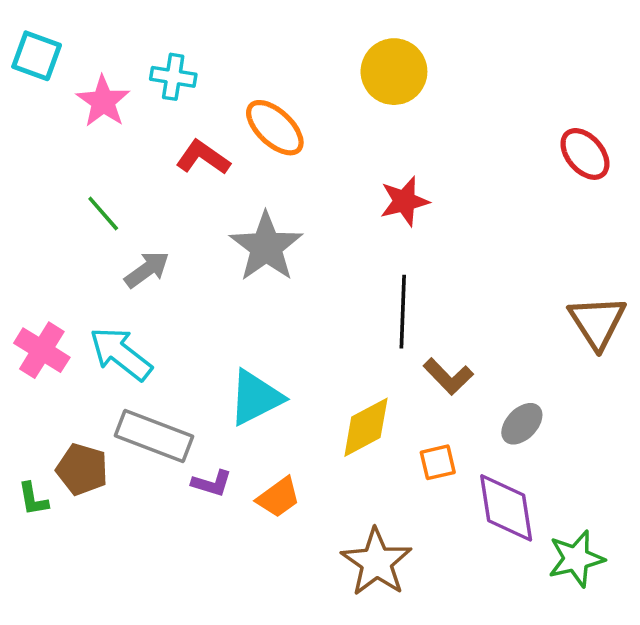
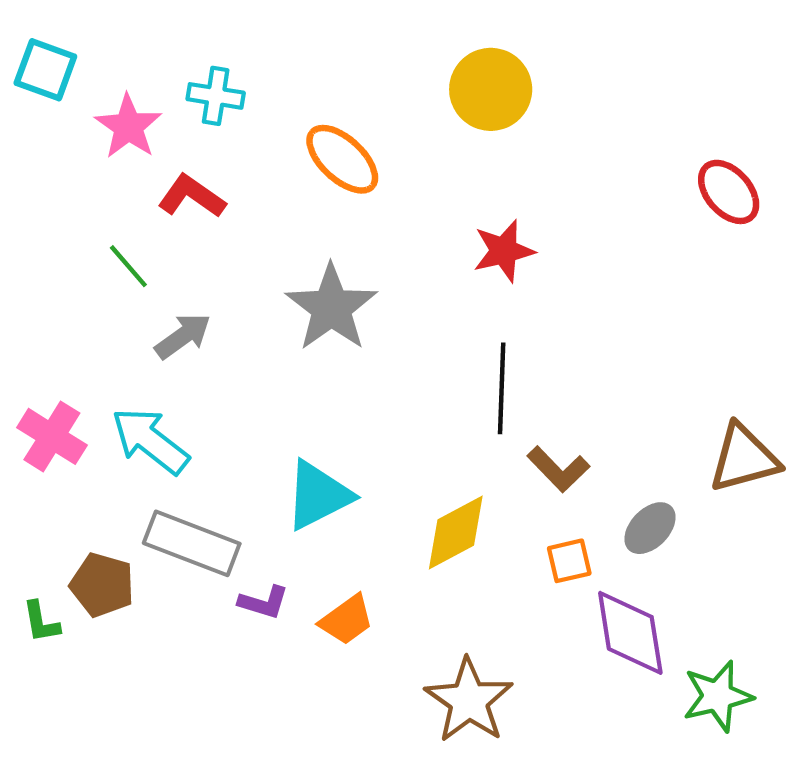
red L-shape: (203, 157) -> (192, 196), moved
brown triangle: (597, 322) -> (744, 458), moved, turned 48
orange square: (438, 462) -> (569, 561), moved

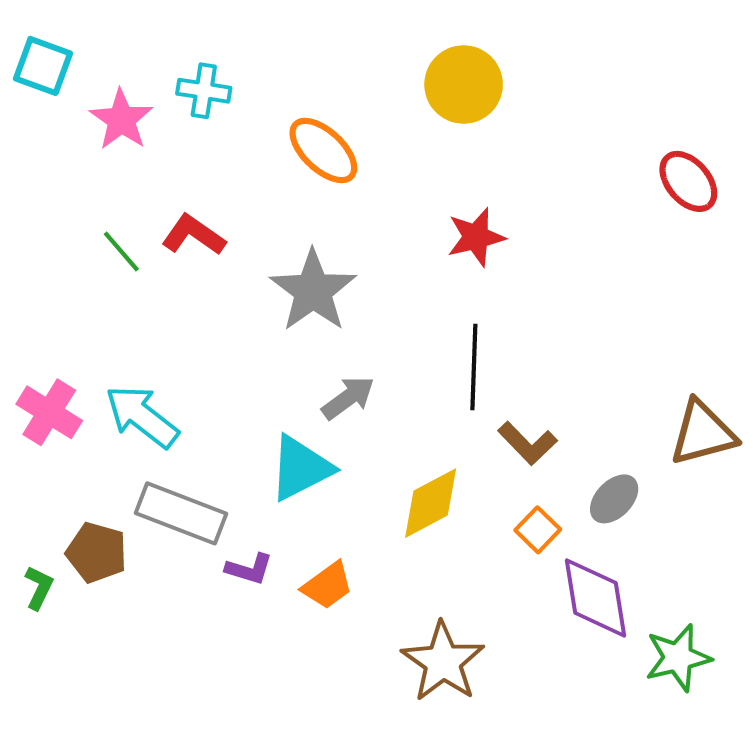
red L-shape: (192, 196) -> (193, 235), moved
gray arrow: (183, 336) -> (348, 398), moved
orange square: (569, 561) -> (538, 530), turned -33
green L-shape: (41, 622) -> (39, 588), turned -144

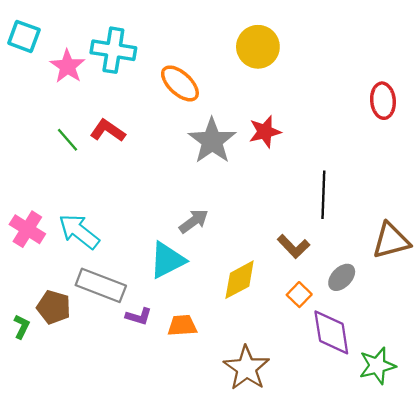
cyan cross: (204, 91) -> (113, 50), size x1.5
red ellipse: (688, 181) -> (383, 101), turned 36
gray star: (313, 291) -> (212, 141), moved
black line: (474, 367) -> (323, 195), moved
orange trapezoid: (327, 586) -> (182, 326), turned -148

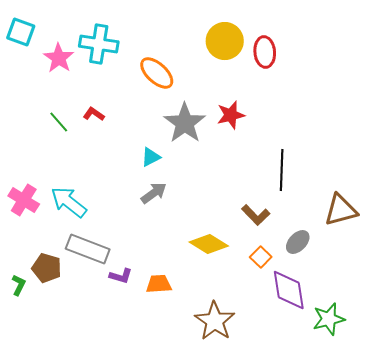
red ellipse: (383, 101) -> (265, 52), moved
red L-shape: (108, 131) -> (94, 114), size x0.7
gray arrow: (194, 221) -> (154, 193), moved
cyan triangle: (167, 260) -> (151, 157), moved, size x0.6
yellow diamond: (240, 280) -> (209, 244), turned 60

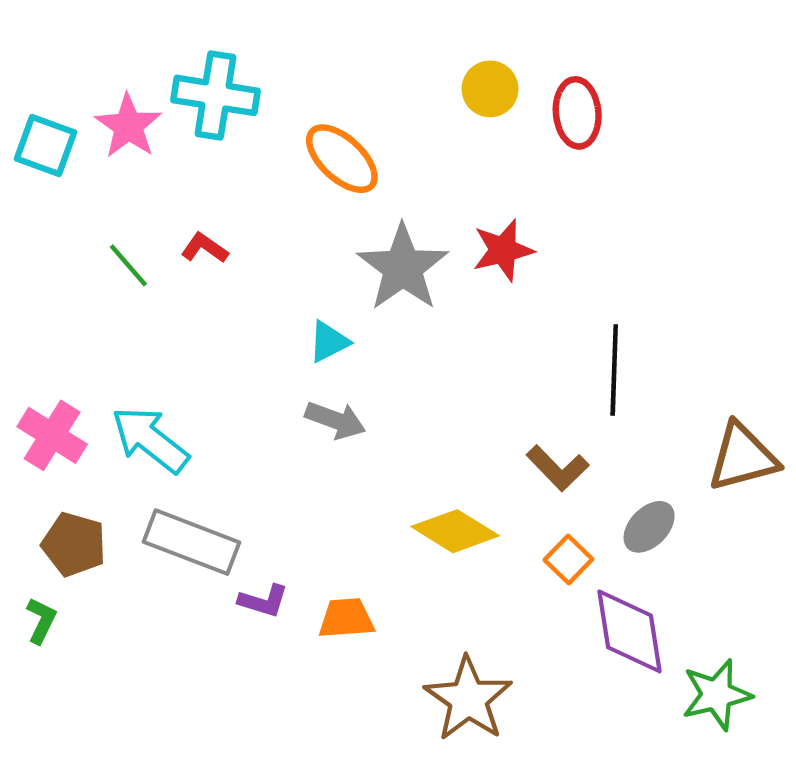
cyan square: (21, 32) -> (46, 146), moved
yellow circle: (225, 41) -> (490, 89), size x0.7
gray arrow: (154, 193) -> (335, 420), turned 56
brown pentagon: (47, 268) -> (74, 544), moved

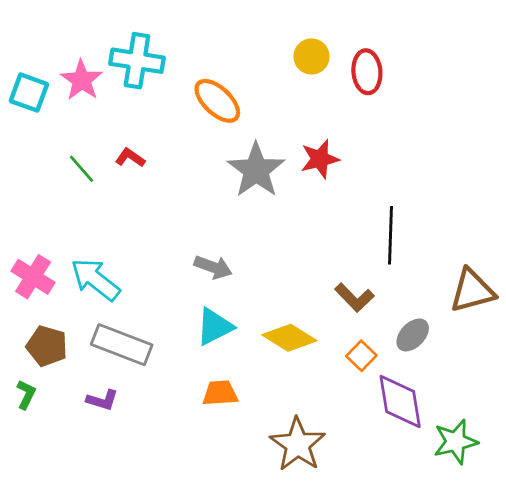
cyan triangle: (329, 342) -> (215, 327), moved, size x1.4
purple L-shape: (263, 601) -> (102, 400), moved

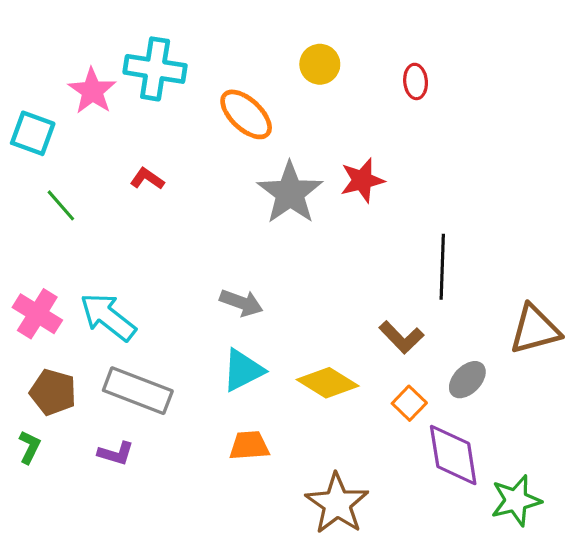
yellow circle: (312, 57) -> (320, 64), moved
red ellipse: (367, 72) -> (416, 81), size x0.7
cyan square: (29, 93) -> (33, 133), moved
green line: (82, 169) -> (61, 205), moved

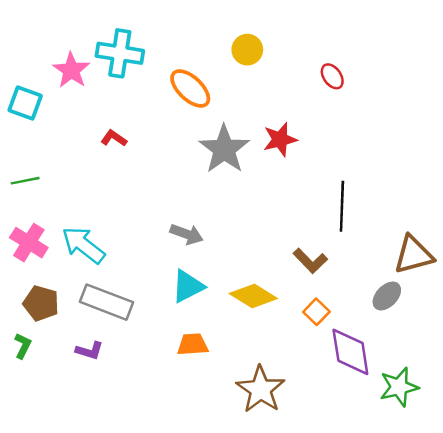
red ellipse: (416, 81) -> (332, 76), moved, turned -30
green line: (61, 205) -> (25, 181), moved, turned -60
gray ellipse: (467, 380) -> (387, 296), moved

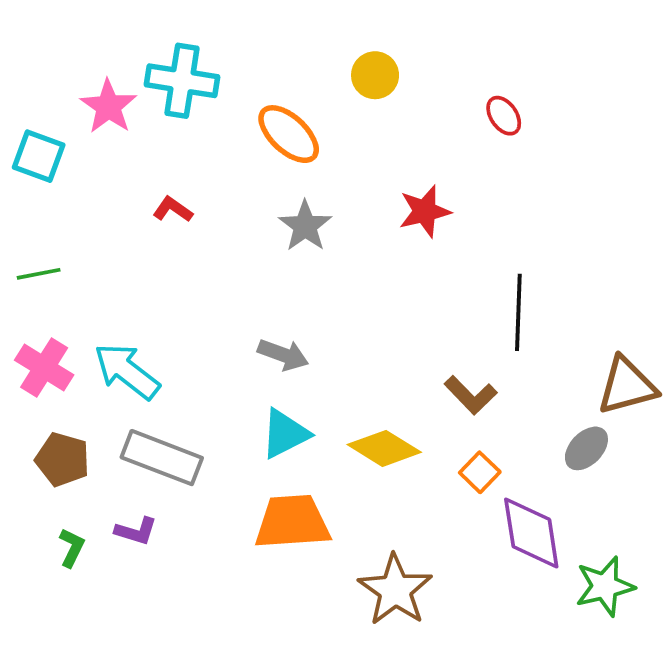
gray star: (224, 149) -> (305, 226), moved, size x0.7
orange trapezoid: (193, 345) -> (292, 522), size x1.6
green L-shape: (23, 346) -> (72, 548), moved

